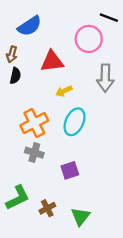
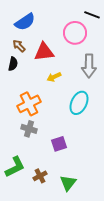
brown arrow: (12, 54) -> (19, 46), moved, turned 120
cyan ellipse: (75, 122) -> (79, 103), moved

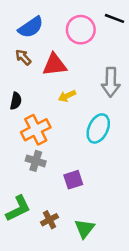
pink circle: (75, 33) -> (81, 30), moved
black semicircle: (13, 64) -> (16, 101), moved

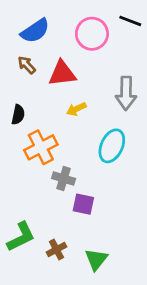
gray cross: (36, 161) -> (64, 179), moved
purple square: (73, 180) -> (83, 204), turned 30

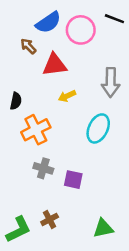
blue semicircle: (35, 31) -> (48, 22), moved
brown arrow: (27, 65) -> (28, 46), moved
gray cross: (64, 179) -> (43, 168), moved
green L-shape: (21, 237) -> (18, 229), moved
green triangle: (96, 259) -> (103, 228), moved, turned 40

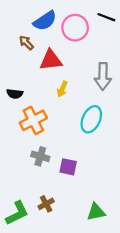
yellow arrow: (67, 96) -> (62, 89), turned -42
black semicircle: (16, 101) -> (15, 94), turned 84

